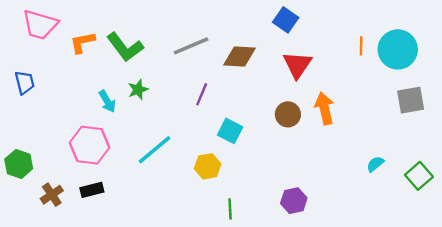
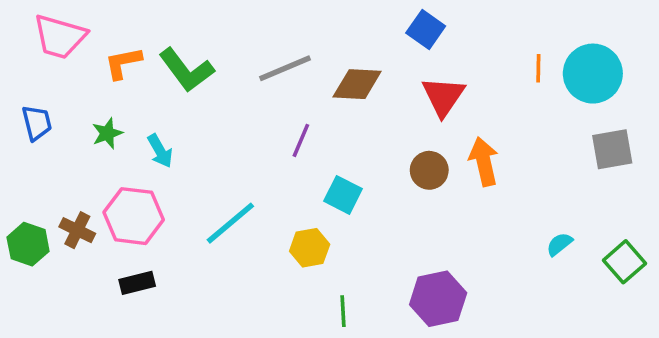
green star: (138, 90) -> (107, 133), moved
brown cross: (52, 195) -> (77, 230), moved, turned -30
purple hexagon: (294, 201) -> (438, 299), size x1.4

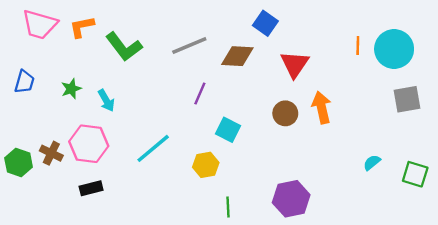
blue square: (426, 30) -> (265, 23), moved
orange L-shape: (123, 63) -> (82, 27), moved
blue trapezoid: (37, 123) -> (24, 82), turned 30
green square: (625, 262) -> (415, 174), turned -32

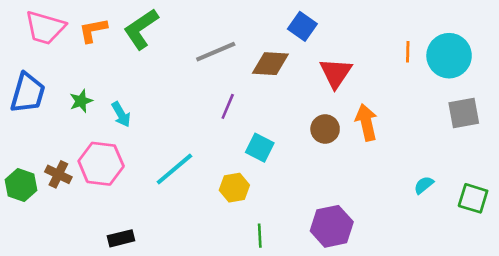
green L-shape: (124, 47) -> (141, 29), moved, turned 93
blue trapezoid: (24, 82) -> (28, 93), size x1.5
black rectangle: (91, 188) -> (121, 238), moved

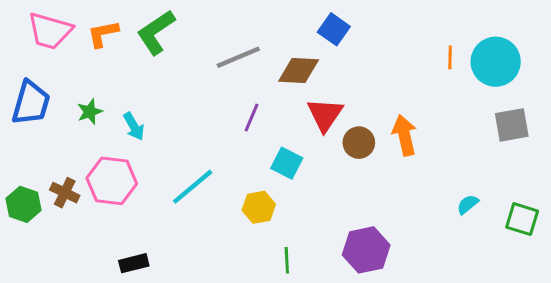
red triangle: (336, 73) -> (325, 115), moved

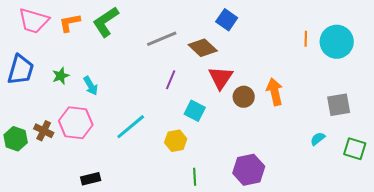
brown diamond: (299, 71) -> (203, 48), turned 40
gray square: (512, 125) -> (339, 105), moved

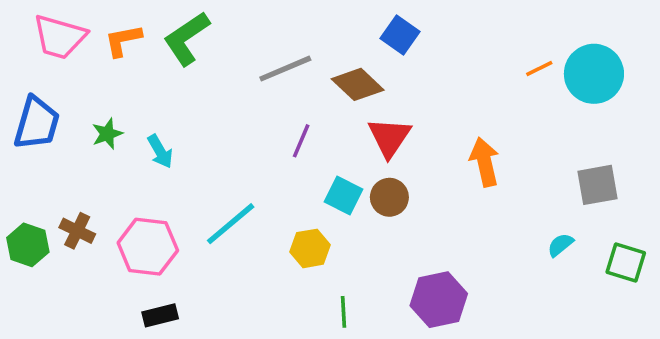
orange line: (306, 39) -> (539, 69), turned 63
brown circle: (244, 97) -> (389, 197), moved
pink hexagon: (76, 123) -> (148, 247), moved

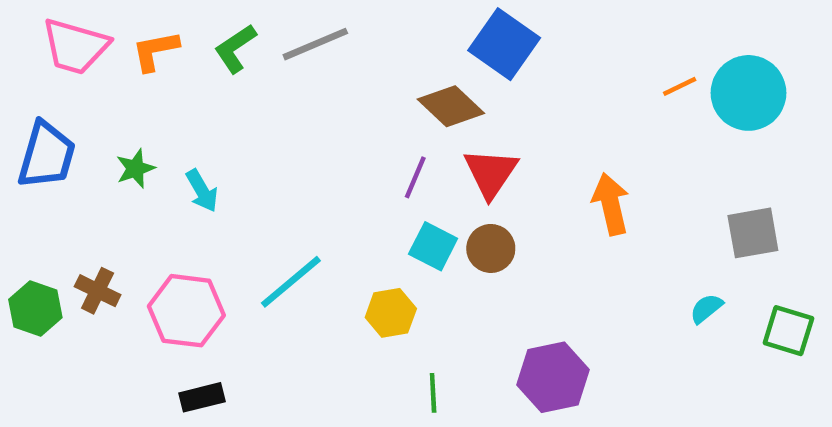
blue square: (400, 35) -> (504, 44), size x1.4
green L-shape: (187, 39) -> (235, 49), size x0.7
gray line: (285, 69) -> (315, 44), moved
purple line: (301, 141) -> (415, 177), moved

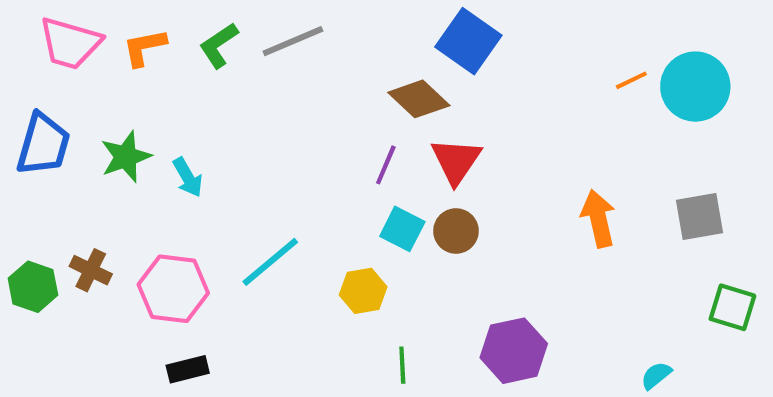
green star: (135, 168) -> (126, 157), size x1.4
orange arrow: (611, 204) -> (598, 219), moved
cyan semicircle: (706, 308) -> (656, 375), moved

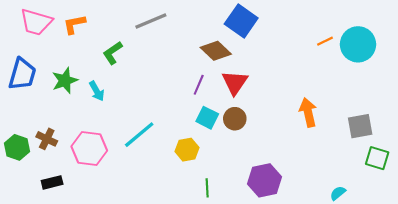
green L-shape: (219, 45) -> (113, 53), moved
gray square: (699, 217) -> (360, 126), moved
black rectangle: (188, 369) -> (52, 182), moved

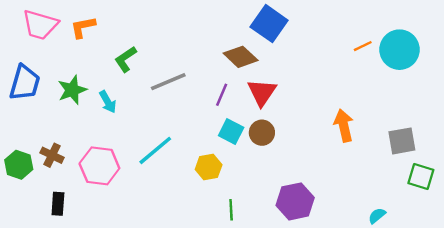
gray line: (151, 21) -> (168, 82), moved
black rectangle: (52, 182) -> (58, 204), turned -72

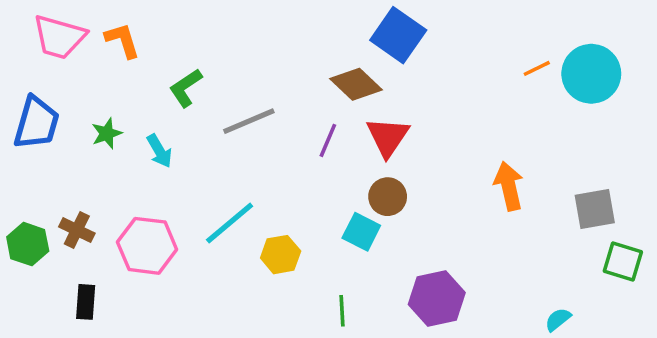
orange L-shape: (83, 27) -> (123, 40), turned 84
green star: (72, 90) -> (107, 133), size x0.7
cyan square: (231, 131) -> (361, 232), moved
yellow hexagon: (209, 167) -> (281, 255), moved

